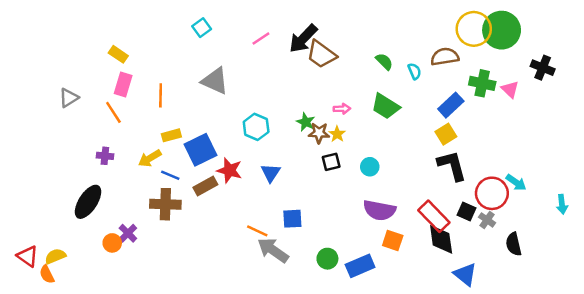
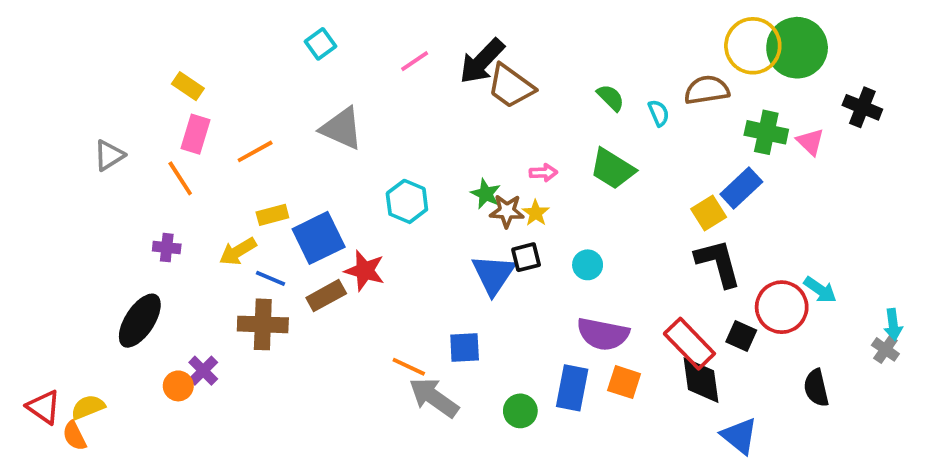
orange line: (161, 95) -> (255, 151), turned 60
blue rectangle: (451, 105) -> (741, 188), moved
blue triangle: (271, 173) -> (493, 274), moved, size x1.4
gray cross: (487, 220) -> (885, 349), moved
blue rectangle: (360, 266) -> (572, 388), moved, turned -56

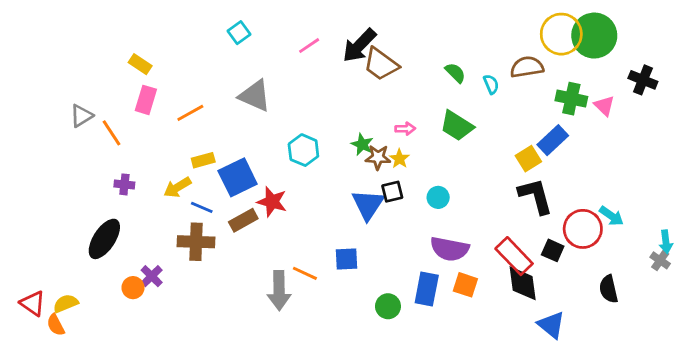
orange line: (180, 178) -> (111, 133), moved
gray arrow: (434, 397) -> (279, 290), moved, turned -126

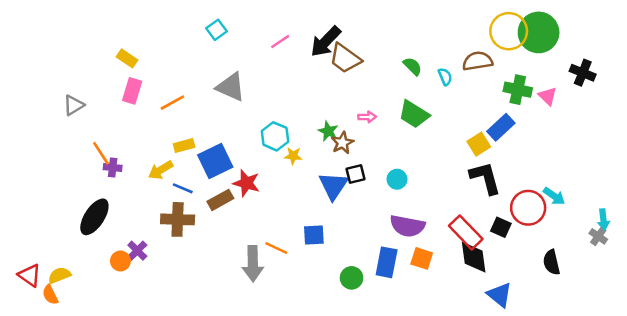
orange line: (111, 133) -> (101, 153), moved
brown star: (378, 157) -> (342, 143), turned -30
yellow star: (399, 159) -> (293, 156), moved, turned -30

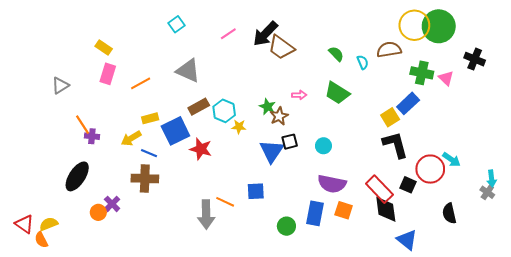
brown rectangle: (220, 200) -> (199, 107), moved

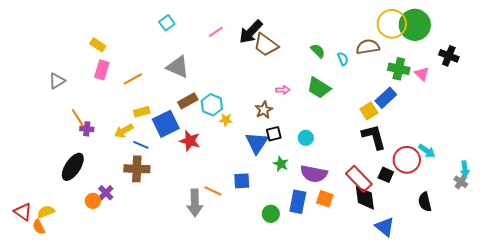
green star: (267, 107) -> (281, 164), moved

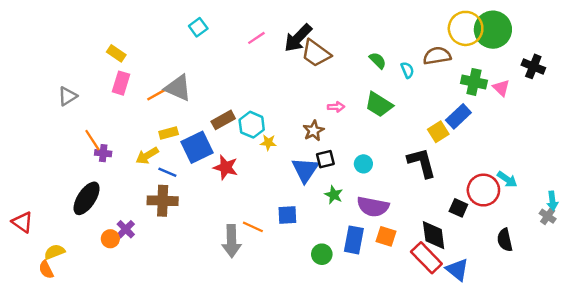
gray triangle: (178, 67) -> (178, 88), moved
black L-shape: (374, 137) -> (422, 163), moved
red rectangle: (359, 179) -> (426, 258), moved
red triangle: (23, 212) -> (22, 222), moved

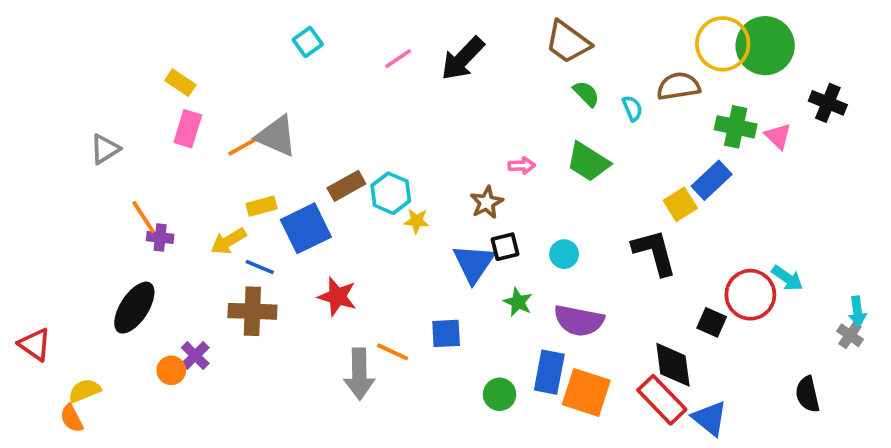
brown trapezoid: (316, 53) -> (568, 42), moved
red star: (226, 167) -> (337, 297), moved
orange square: (386, 236) -> (586, 392), moved, size x1.5
black semicircle: (505, 240) -> (808, 394), moved

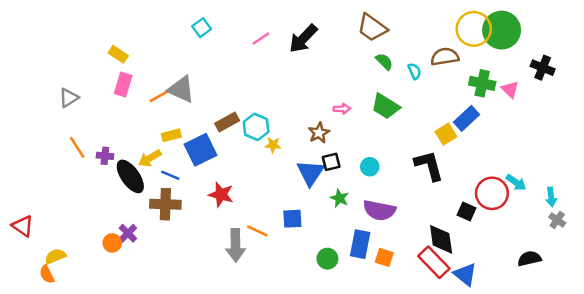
orange line: (144, 217) -> (77, 147), moved
black ellipse: (134, 308) -> (130, 176), moved, turned -68
cyan arrow: (857, 311) -> (551, 197), moved
orange square: (586, 392) -> (384, 257), size x0.6
black semicircle: (808, 394) -> (529, 259), turned 90

